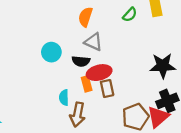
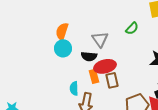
green semicircle: (130, 15) -> (132, 28), moved
orange semicircle: (85, 17) -> (62, 31), moved
gray triangle: (93, 42) -> (100, 39), turned 30

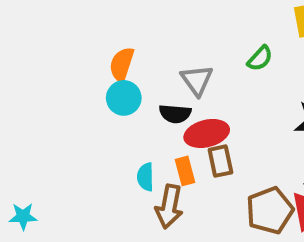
orange rectangle: (94, 76) -> (185, 171), moved

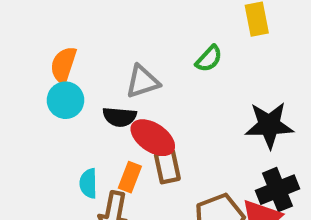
gray triangle: (197, 80) -> (142, 82), turned 48
red ellipse: (207, 133) -> (153, 138), turned 48
orange rectangle: (185, 171) -> (130, 177), turned 36

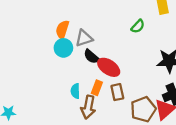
gray triangle: (142, 82) -> (84, 38), moved
black semicircle: (120, 117) -> (91, 57), turned 35
brown rectangle: (167, 167) -> (117, 92), moved

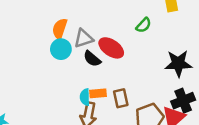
red ellipse: (109, 67) -> (111, 48), moved
orange rectangle: (97, 88) -> (98, 93), turned 64
cyan semicircle: (75, 91) -> (85, 97), moved

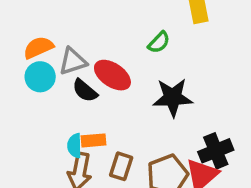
orange semicircle: (60, 29) -> (38, 48), turned 48
black star: (178, 64) -> (173, 97), moved
brown rectangle: (121, 98) -> (121, 166), moved, turned 30

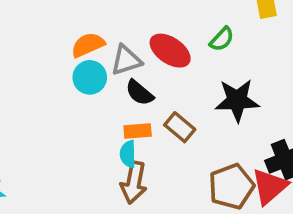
red ellipse: (112, 75) -> (170, 51), moved
orange rectangle: (93, 140) -> (138, 131), moved
brown rectangle: (121, 166) -> (180, 127), moved, turned -68

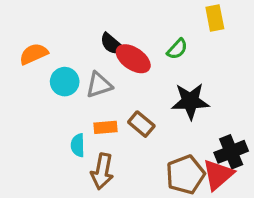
orange semicircle: (88, 45) -> (34, 54), moved
gray triangle: (126, 60) -> (99, 85), moved
black semicircle: (139, 93) -> (112, 44), moved
cyan semicircle: (128, 154) -> (78, 145), moved

